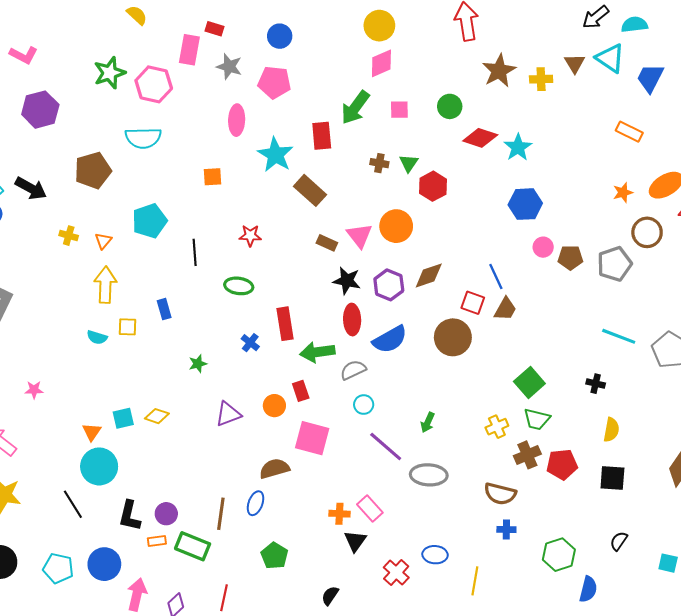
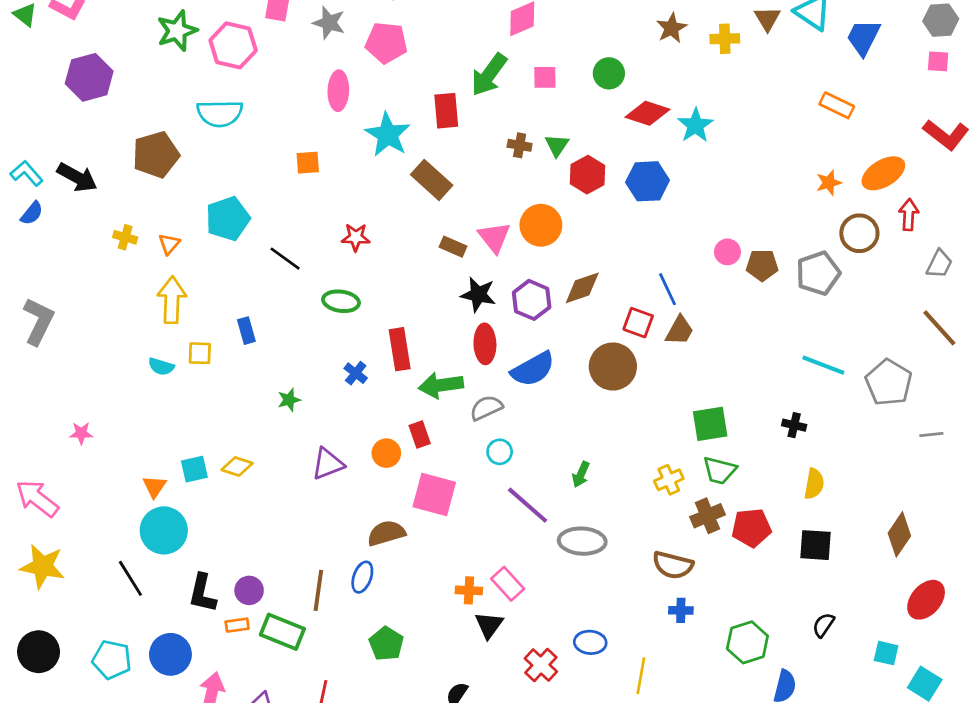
brown star: (499, 71) -> (672, 28), size x0.7
blue hexagon: (525, 204) -> (648, 181), moved
black line: (195, 252) -> (285, 259), turned -50
green square: (529, 382) -> (710, 424), turned 32

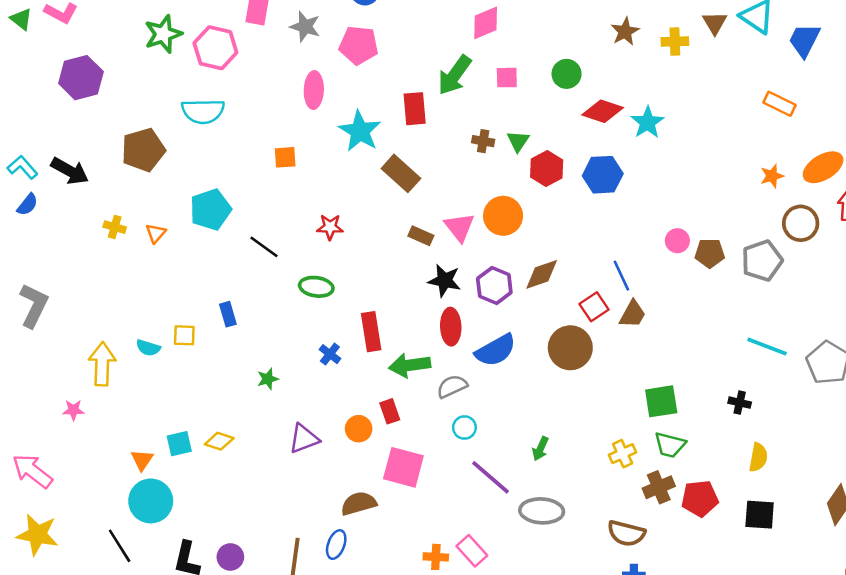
yellow arrow: (172, 300) -> (102, 364), moved
red square: (638, 323) -> (594, 307), turned 36

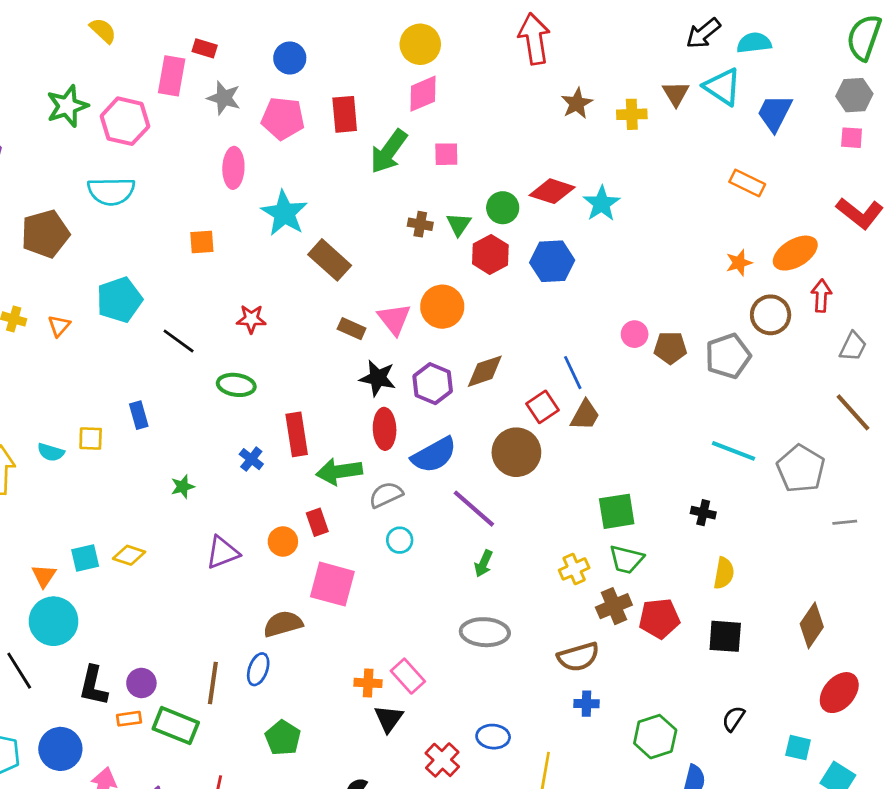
green circle: (567, 74) -> (503, 208), moved
red rectangle: (415, 109) -> (345, 114), moved
purple line: (491, 477) -> (474, 509), moved
brown semicircle: (626, 533) -> (578, 657), turned -30

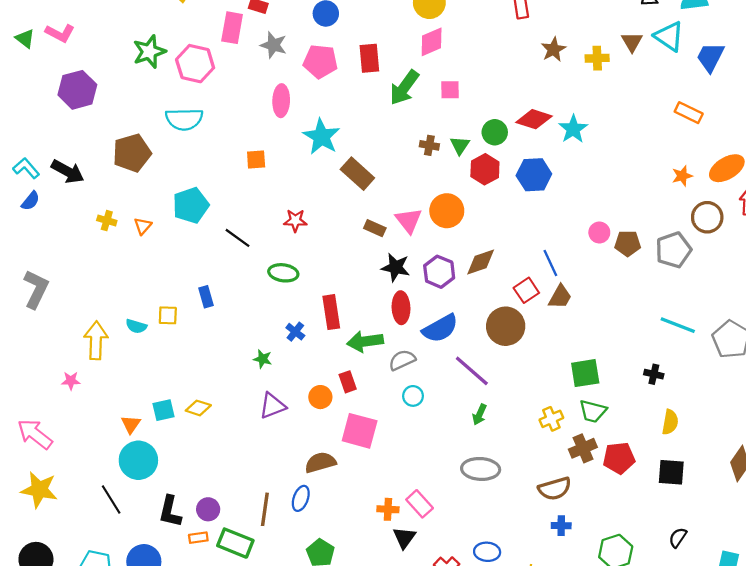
green star: (183, 487) -> (263, 359), moved, turned 30

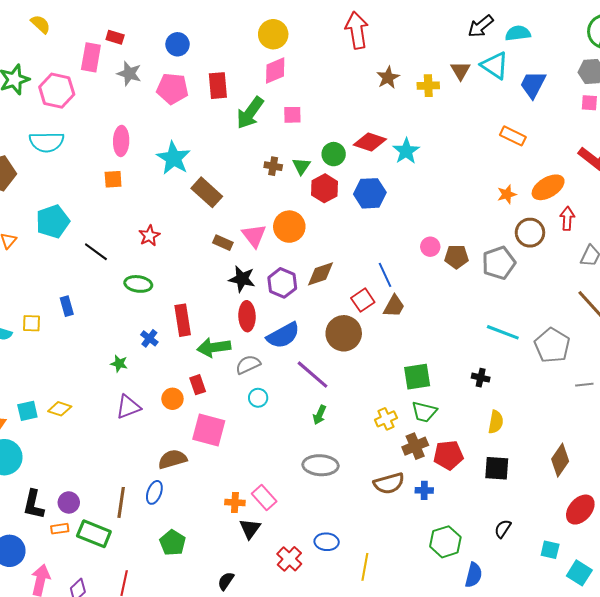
pink ellipse: (281, 101) -> (121, 141), moved
red star: (295, 221) -> (149, 236), turned -30
blue cross: (561, 526) -> (424, 490), moved

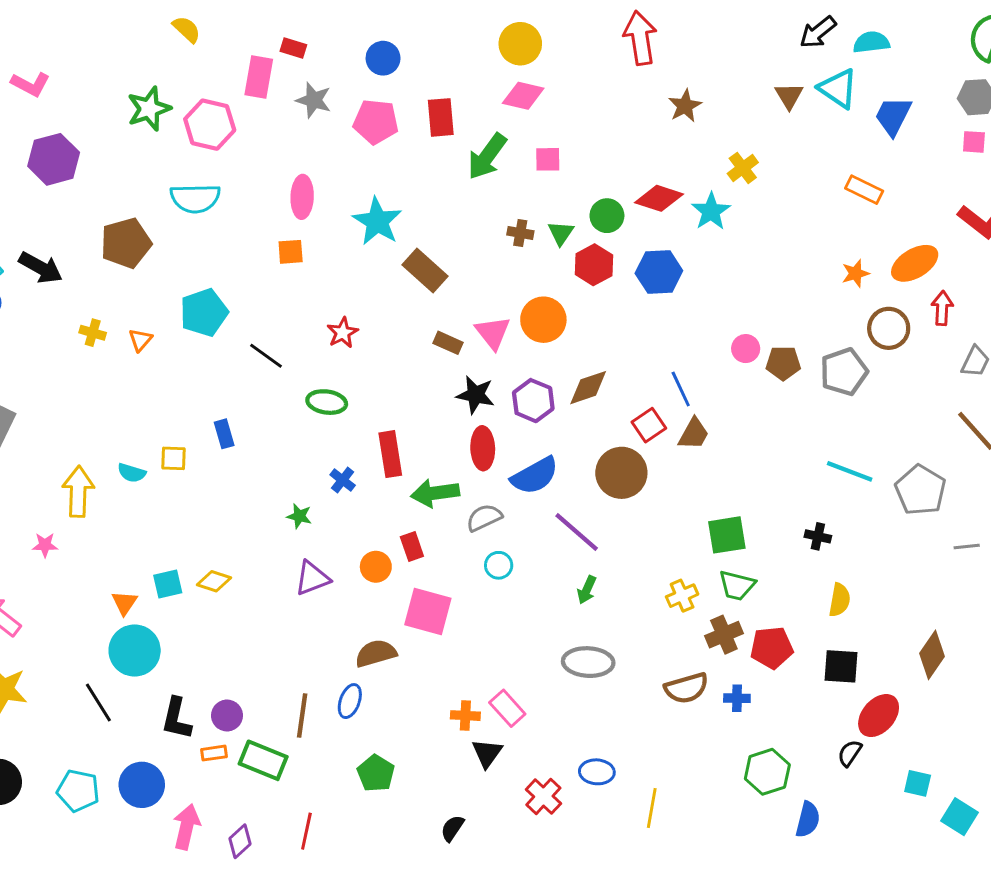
pink diamond: (275, 70) -> (523, 96), turned 36
yellow cross: (428, 86) -> (743, 168), moved, turned -35
red ellipse: (580, 510) -> (879, 716), moved

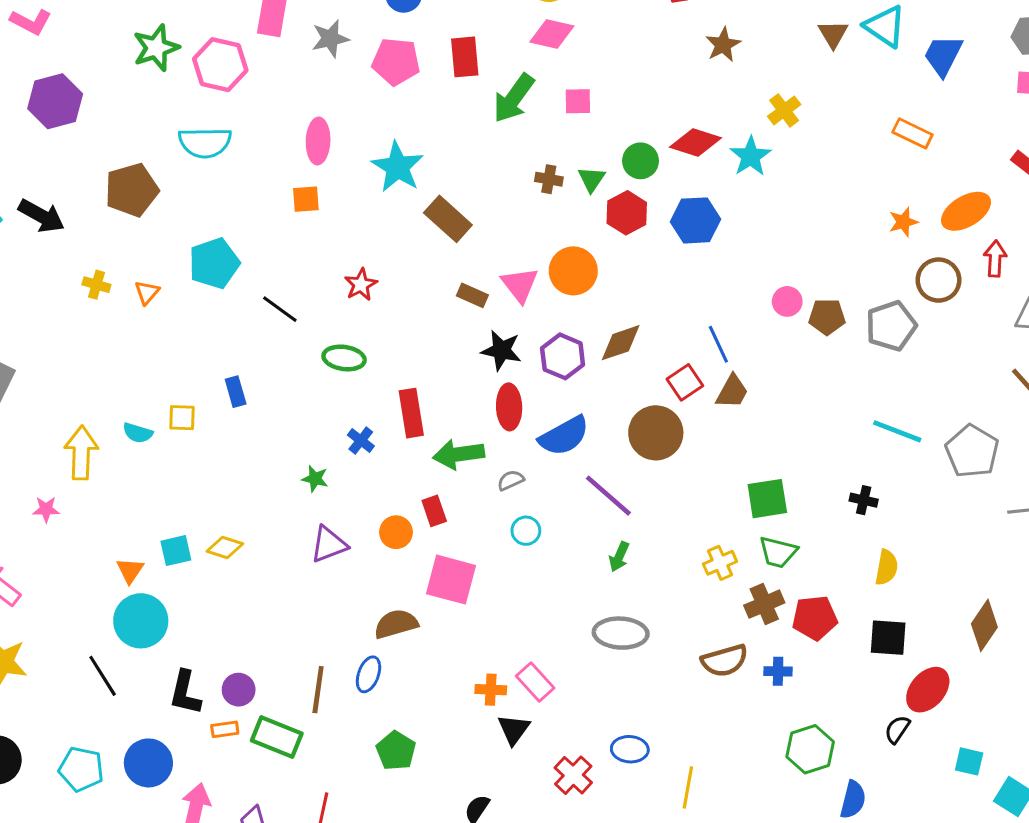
gray star: (314, 100) -> (330, 39), turned -30
gray semicircle: (484, 518) -> (511, 480), size x0.7

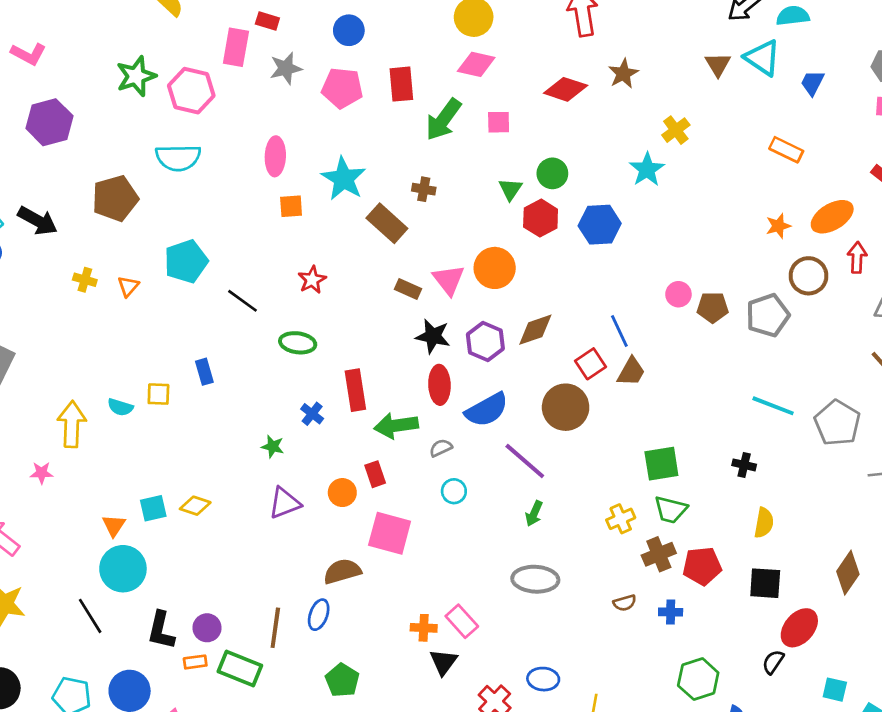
blue trapezoid: (943, 55) -> (812, 83), size x0.7
red diamond: (696, 143) -> (566, 89), moved
brown cross: (549, 179) -> (424, 189), moved
orange square: (306, 199) -> (291, 206), moved
brown semicircle: (725, 661) -> (625, 603), size x0.6

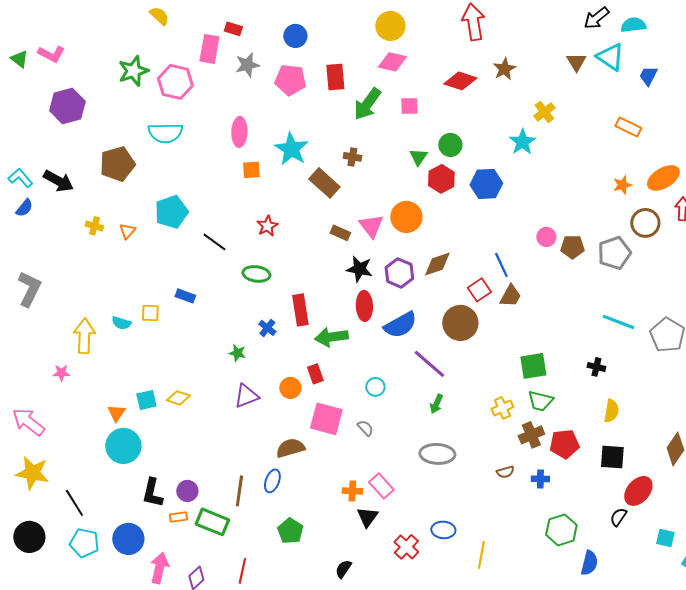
blue rectangle: (204, 372) -> (185, 296), turned -54
gray semicircle: (441, 448) -> (365, 428), moved, turned 72
black line: (90, 616) -> (74, 503), moved

